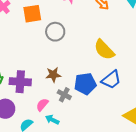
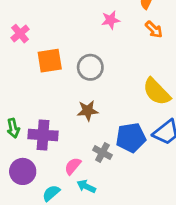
orange square: (32, 14) -> (50, 61), moved
brown star: (53, 75) -> (88, 111), moved

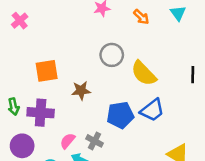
orange square: (50, 61) -> (47, 71), moved
gray circle: (90, 67) -> (112, 55), moved
gray cross: (102, 153) -> (95, 141), moved

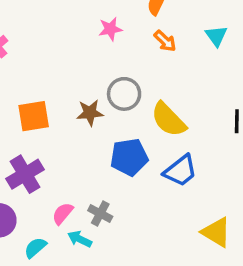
brown star: (81, 91) -> (90, 113), moved
purple cross: (41, 113) -> (25, 174), turned -35
blue pentagon: (120, 115) -> (129, 157), moved

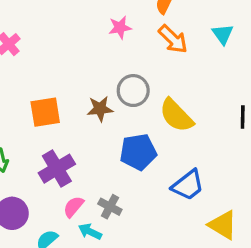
orange arrow: (165, 41) -> (173, 39), size x1.4
blue trapezoid: (180, 171) -> (188, 185), moved
purple cross: (25, 174) -> (57, 169), moved

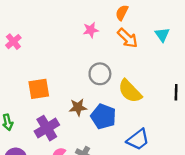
brown star: (100, 109) -> (78, 107), moved
blue pentagon: (138, 152) -> (103, 117), turned 30

